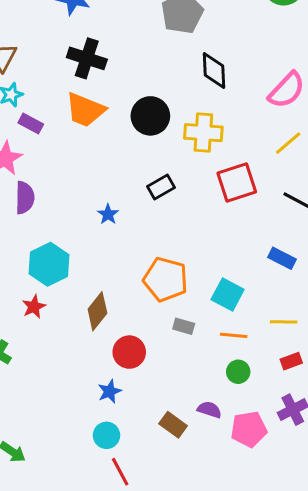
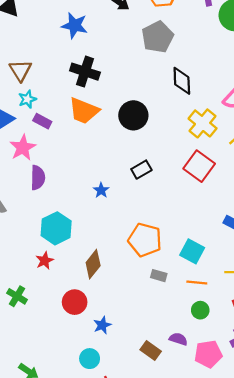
yellow cross: (203, 133) -> (203, 123), moved, turned 36
red square: (237, 183) -> (199, 166), turned -36
red circle: (129, 352) -> (75, 302), moved
cyan circle: (106, 435) -> (90, 359), moved

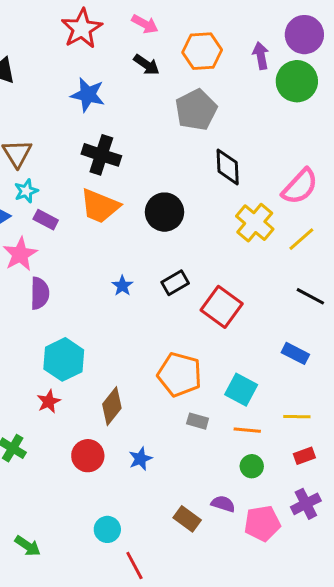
red square: (199, 166) -> (222, 307), moved
blue star: (101, 190) -> (122, 286), moved
blue star: (102, 325) -> (140, 459), moved

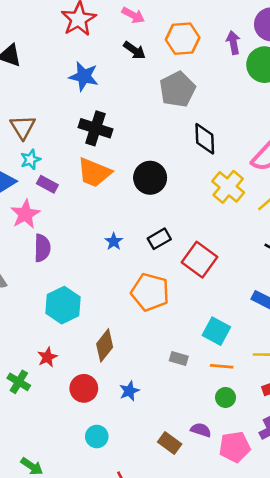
orange pentagon: (180, 374) -> (150, 292), moved
red star: (49, 402) -> (47, 357), moved
cyan circle: (107, 529) -> (97, 436), moved

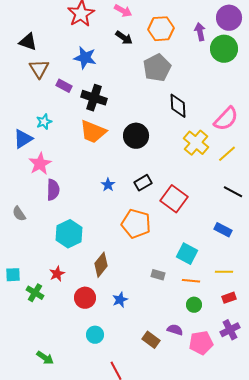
brown triangle: (23, 127) -> (39, 69), moved
purple rectangle: (47, 184) -> (64, 86), moved

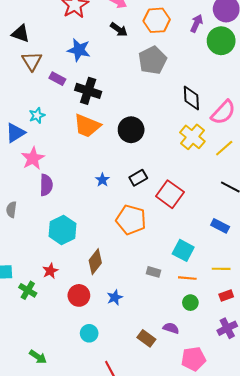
purple arrow: (200, 32) -> (197, 23), turned 36
black diamond: (178, 106) -> (191, 98), moved
gray semicircle: (19, 214) -> (11, 210), turned 42
pink pentagon: (201, 343) -> (193, 359), moved

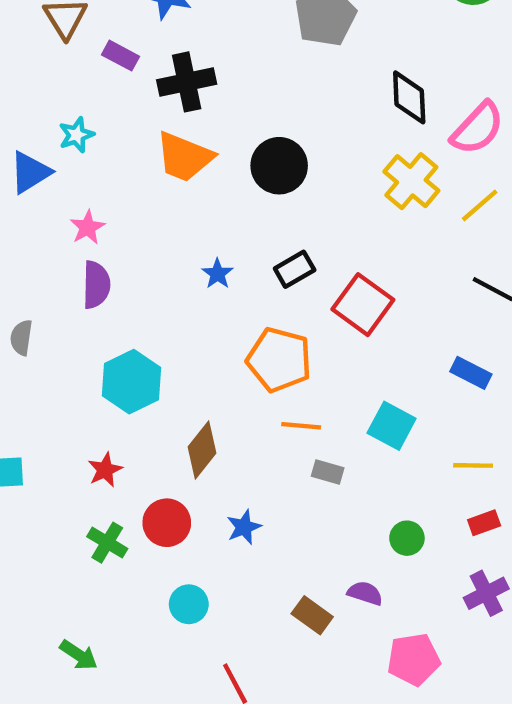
black cross: (88, 91) -> (187, 82), turned -30
pink star: (33, 158) -> (87, 227), moved, size x0.7
orange line: (187, 278) -> (301, 426), moved
green cross: (28, 290) -> (107, 543), moved

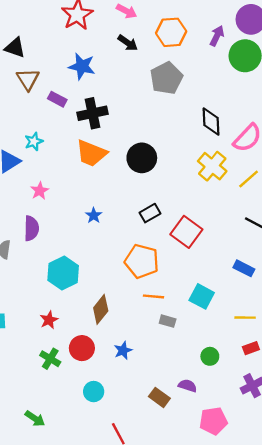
blue star: (217, 274) -> (94, 215), moved
purple semicircle: (96, 285) -> (31, 228), moved

